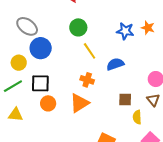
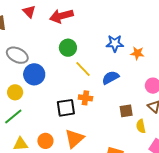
orange star: (148, 28) -> (137, 53), moved
black square: (40, 83) -> (66, 108), moved
orange circle: (48, 103) -> (45, 141), moved
orange triangle: (79, 103) -> (74, 138), moved

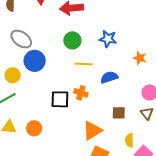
blue star: (115, 43) -> (108, 39), moved
yellow line: (83, 69) -> (84, 64), turned -54
yellow semicircle: (141, 126) -> (129, 140), moved
orange triangle: (74, 138) -> (92, 131), moved

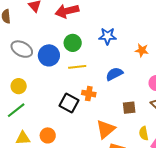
blue circle: (35, 61) -> (49, 55), moved
yellow line: (84, 64) -> (77, 67), moved
black square: (60, 99) -> (69, 103), turned 36

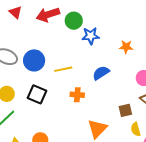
green circle: (73, 43) -> (74, 21), moved
black square: (69, 103) -> (37, 94), moved
brown square: (129, 108) -> (125, 110), moved

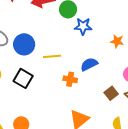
orange cross: (77, 95) -> (70, 79), moved
brown square: (125, 110) -> (111, 93), moved, turned -32

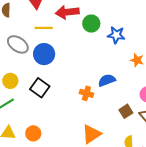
blue star: (83, 26) -> (116, 35), moved
yellow line: (52, 56) -> (44, 28), moved

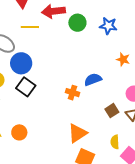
blue star: (116, 35) -> (108, 26), moved
blue circle: (44, 54) -> (21, 63), moved

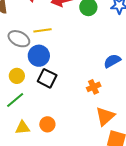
yellow line: (30, 27) -> (43, 30), moved
orange cross: (73, 93) -> (94, 87), moved, turned -32

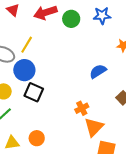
yellow line: (43, 30) -> (27, 45), turned -48
orange cross: (94, 87) -> (82, 108), moved

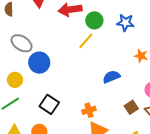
yellow line: (27, 45) -> (86, 41), moved
black square: (34, 92) -> (49, 104), moved

